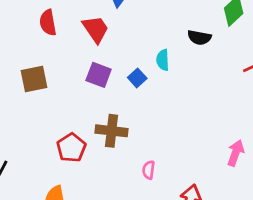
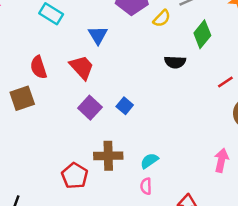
cyan semicircle: (163, 60) -> (149, 161), moved, turned 66
purple square: (99, 75) -> (90, 108), turned 30
brown square: (34, 79) -> (22, 98), moved

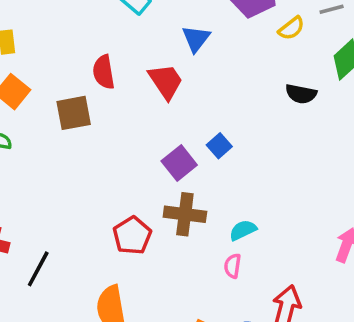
purple square: (90, 108) -> (179, 163), moved

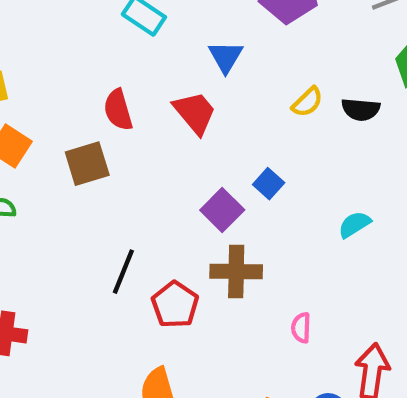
yellow semicircle: (291, 28) -> (307, 102), moved
cyan semicircle: (243, 230) -> (354, 225), moved
black line: (38, 269) -> (123, 272), moved

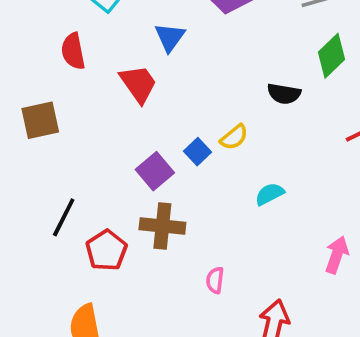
yellow semicircle: (307, 102) -> (234, 137), moved
red semicircle: (118, 110) -> (73, 51), moved

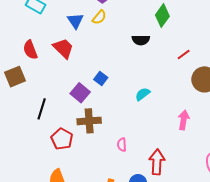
red semicircle: (73, 51) -> (30, 50), moved
yellow semicircle: (234, 137) -> (99, 17), moved
black line: (64, 217) -> (42, 109), moved

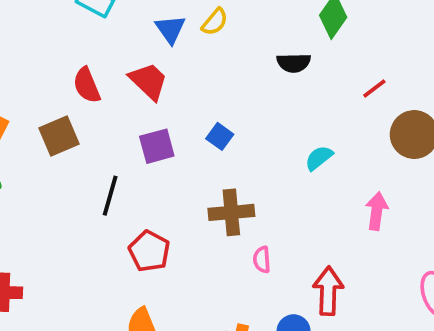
purple square: (80, 93) -> (157, 146), moved, turned 36
cyan semicircle: (143, 94) -> (319, 158), moved
brown cross: (89, 121) -> (231, 212), moved

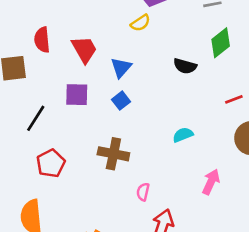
blue triangle: (170, 29) -> (121, 67), moved
pink semicircle: (262, 260) -> (143, 192), moved

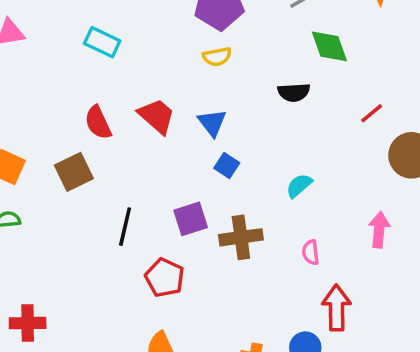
yellow semicircle: (140, 23) -> (217, 57), turned 42
green diamond: (221, 43) -> (329, 46), turned -52
purple square: (77, 95) -> (191, 219), moved
cyan semicircle: (183, 135) -> (299, 186), moved
pink semicircle: (143, 192) -> (311, 252), moved

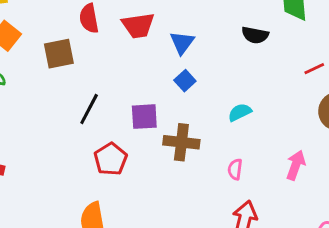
red trapezoid: (157, 116) -> (138, 25), turned 116

